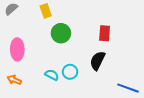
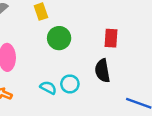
black semicircle: (97, 61) -> (102, 71), turned -36

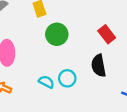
red rectangle: (111, 38) -> (107, 34), turned -42

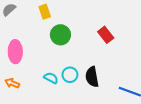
black semicircle: (99, 66) -> (92, 77), moved

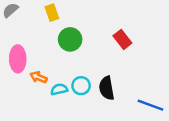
cyan semicircle: (51, 78) -> (59, 89), turned -40
orange arrow: (12, 83) -> (38, 77), moved

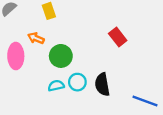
green circle: (70, 39) -> (61, 56), moved
orange arrow: (38, 77) -> (36, 38), moved

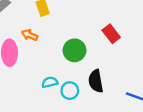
green circle: (61, 56) -> (75, 50), moved
cyan circle: (77, 82) -> (70, 91), moved

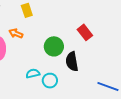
black semicircle: (96, 81) -> (72, 61), moved

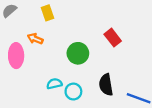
black semicircle: (72, 61) -> (106, 85), moved

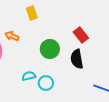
yellow rectangle: (48, 13) -> (32, 13), moved
black semicircle: (106, 85) -> (77, 59), moved

